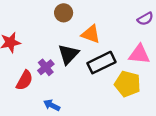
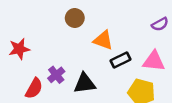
black triangle: (68, 54) -> (85, 83), moved, turned 40
black rectangle: (101, 63) -> (120, 60), moved, size x0.7

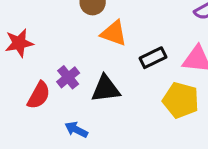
orange triangle: (103, 40) -> (114, 33), moved

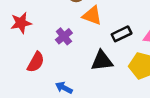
purple cross: (68, 77) -> (64, 36), moved
black triangle: (106, 89) -> (102, 61), moved

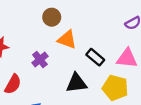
black rectangle: (121, 34) -> (95, 57), turned 66

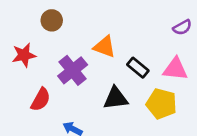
brown circle: (52, 17) -> (52, 20), moved
purple cross: (40, 60) -> (73, 70), size x1.5

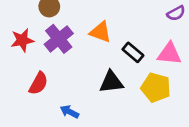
purple cross: (73, 70) -> (59, 39), moved

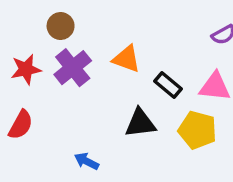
red semicircle: (38, 83) -> (21, 125), moved

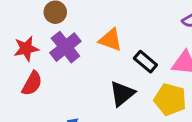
black triangle: (140, 123) -> (122, 94), turned -32
red semicircle: (21, 125) -> (32, 83), moved

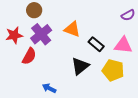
red semicircle: (32, 83) -> (29, 56), moved

